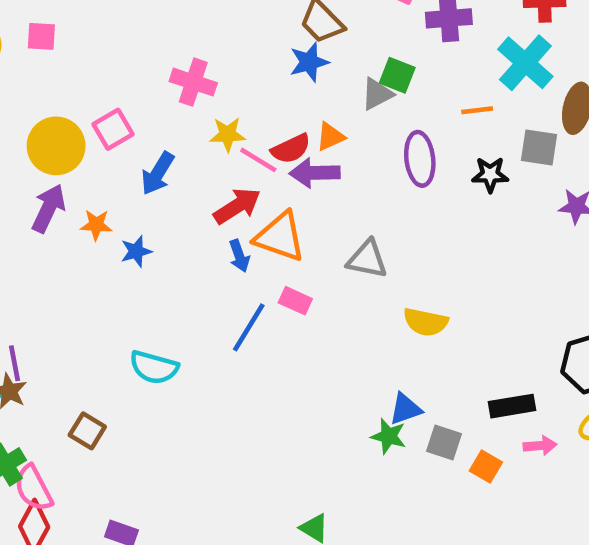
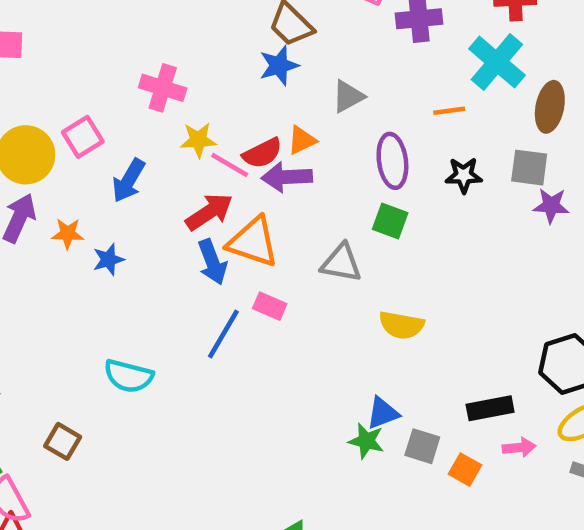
green square: (397, 75) -> (390, 221), moved
gray square: (539, 148) -> (529, 168), moved
blue arrow: (239, 256) -> (212, 262), size x1.4

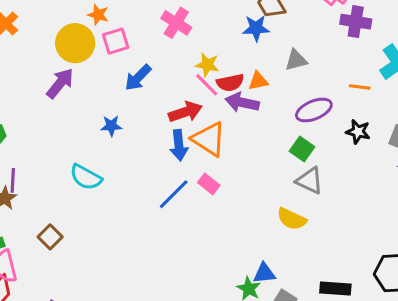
yellow star: (198, 140) -> (207, 65), moved
purple ellipse: (392, 161) -> (314, 110), turned 60
orange star: (68, 234) -> (98, 15), moved
gray triangle: (341, 263) -> (310, 181), moved
cyan semicircle: (129, 376) -> (86, 177), moved

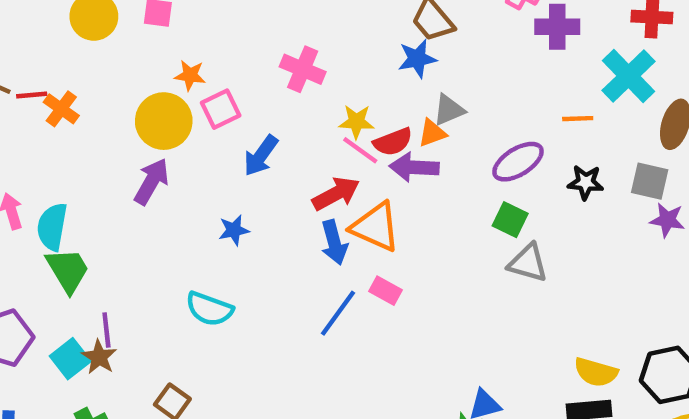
gray triangle: (296, 60) -> (449, 110), moved
yellow semicircle: (292, 219) -> (596, 372), moved

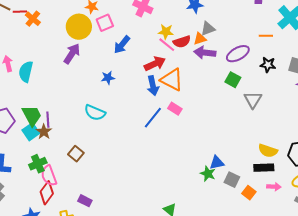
purple arrow: (414, 167) -> (205, 53), moved
gray triangle: (528, 263) -> (253, 100), moved, turned 42
green trapezoid: (68, 270) -> (32, 116), moved

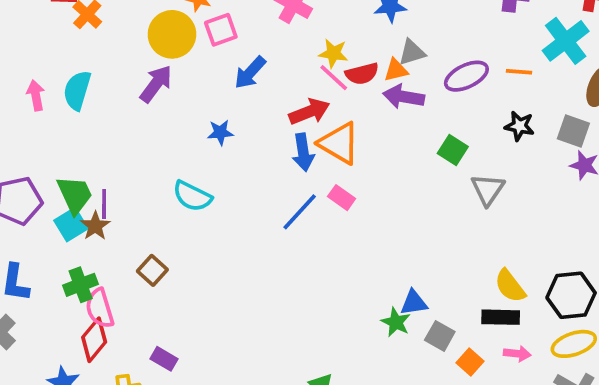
purple ellipse: (238, 54) -> (466, 76), moved
cyan semicircle: (26, 72) -> (77, 90), moved
yellow semicircle: (268, 151) -> (510, 286), turned 30

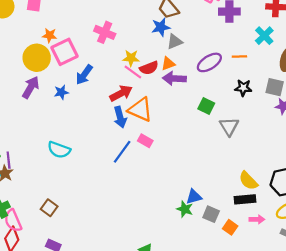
pink square: (221, 30) -> (65, 52), size x1.4
cyan cross: (566, 41) -> (264, 36), size x0.7
gray triangle: (412, 52) -> (175, 42), moved
blue star: (220, 132) -> (61, 92), moved
brown square: (152, 270) -> (49, 208), moved

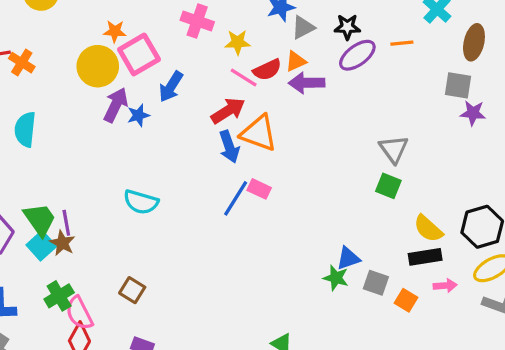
yellow star: (131, 58) -> (238, 42), moved
purple arrow: (31, 87) -> (116, 105), moved
black star: (243, 88) -> (347, 27), moved
green square: (206, 106) -> (388, 186), moved
pink rectangle: (145, 141) -> (259, 189), moved

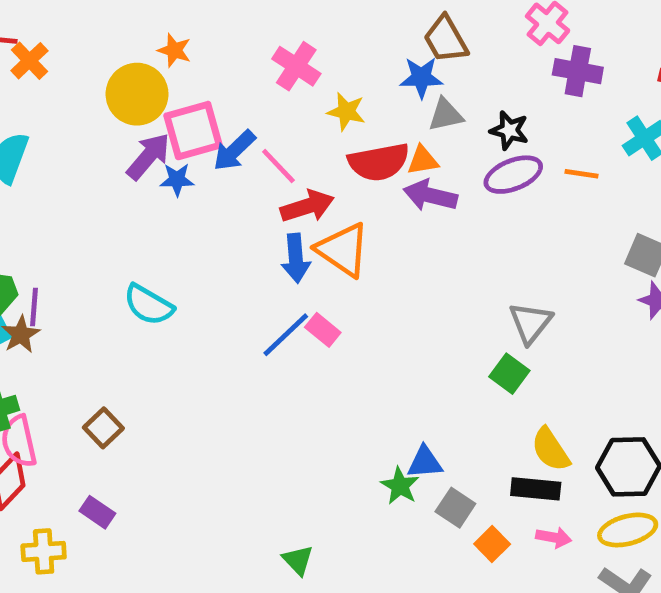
pink square: (139, 54) -> (193, 131), moved
red semicircle: (267, 70) -> (379, 162), size x1.4
pink line: (244, 78) -> (278, 166), moved

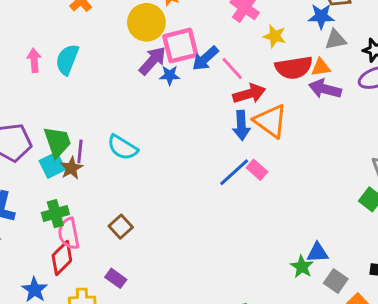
cyan semicircle: (149, 305) -> (123, 147), moved

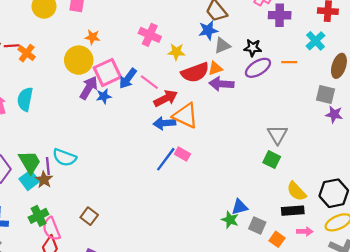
blue arrow: (241, 125) -> (164, 123), turned 100
cyan semicircle: (123, 147) -> (64, 157), moved

